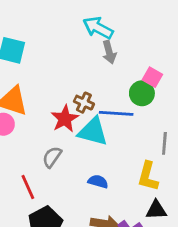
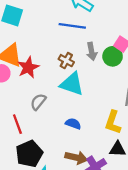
gray arrow: (109, 52) -> (92, 51), moved
blue line: (116, 113) -> (72, 26), moved
red star: (65, 119) -> (28, 67), moved

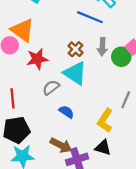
red star: (28, 67) -> (37, 59), moved
gray semicircle: (38, 102) -> (51, 88), moved

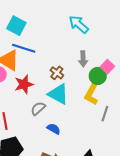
blue line: (90, 17) -> (24, 48), moved
gray arrow: (102, 47) -> (83, 59), moved
yellow L-shape: (105, 120) -> (91, 95), moved

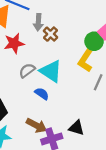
gray arrow: (83, 59) -> (38, 22), moved
cyan triangle: (58, 94) -> (51, 71), moved

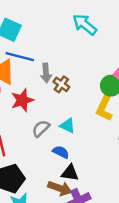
cyan triangle: (51, 71) -> (68, 126), size x0.6
black triangle: (76, 128) -> (70, 173), moved

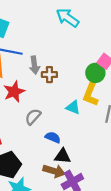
brown cross: (61, 84) -> (49, 75), turned -32
cyan triangle: (68, 126) -> (73, 107), moved

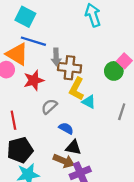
cyan arrow: (68, 18) -> (93, 15), turned 30
brown cross: (49, 75) -> (69, 68), size x1.5
yellow L-shape: (91, 94) -> (77, 89), moved

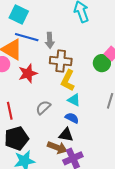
gray arrow: (56, 57) -> (50, 40), moved
cyan triangle: (89, 102) -> (74, 100), moved
gray semicircle: (49, 106) -> (43, 107), moved
blue semicircle: (66, 128) -> (72, 118), moved

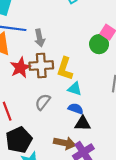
gray arrow: (50, 40) -> (40, 38), moved
brown cross: (61, 61) -> (41, 66), moved
black triangle: (66, 135) -> (83, 123), moved

